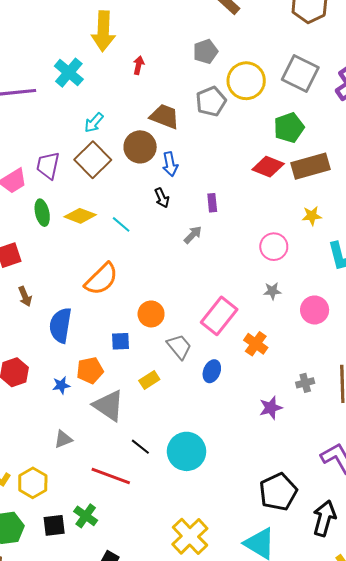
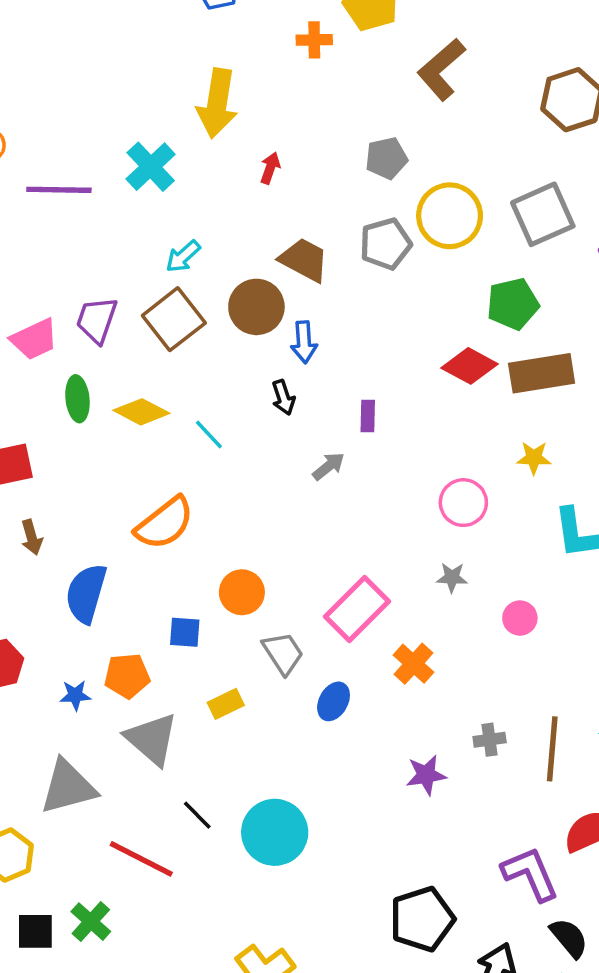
gray square: (300, 74) -> (543, 214), turned 33
pink circle: (315, 310) -> (520, 618), size x0.7
gray triangle: (63, 439) -> (68, 787), size x1.8

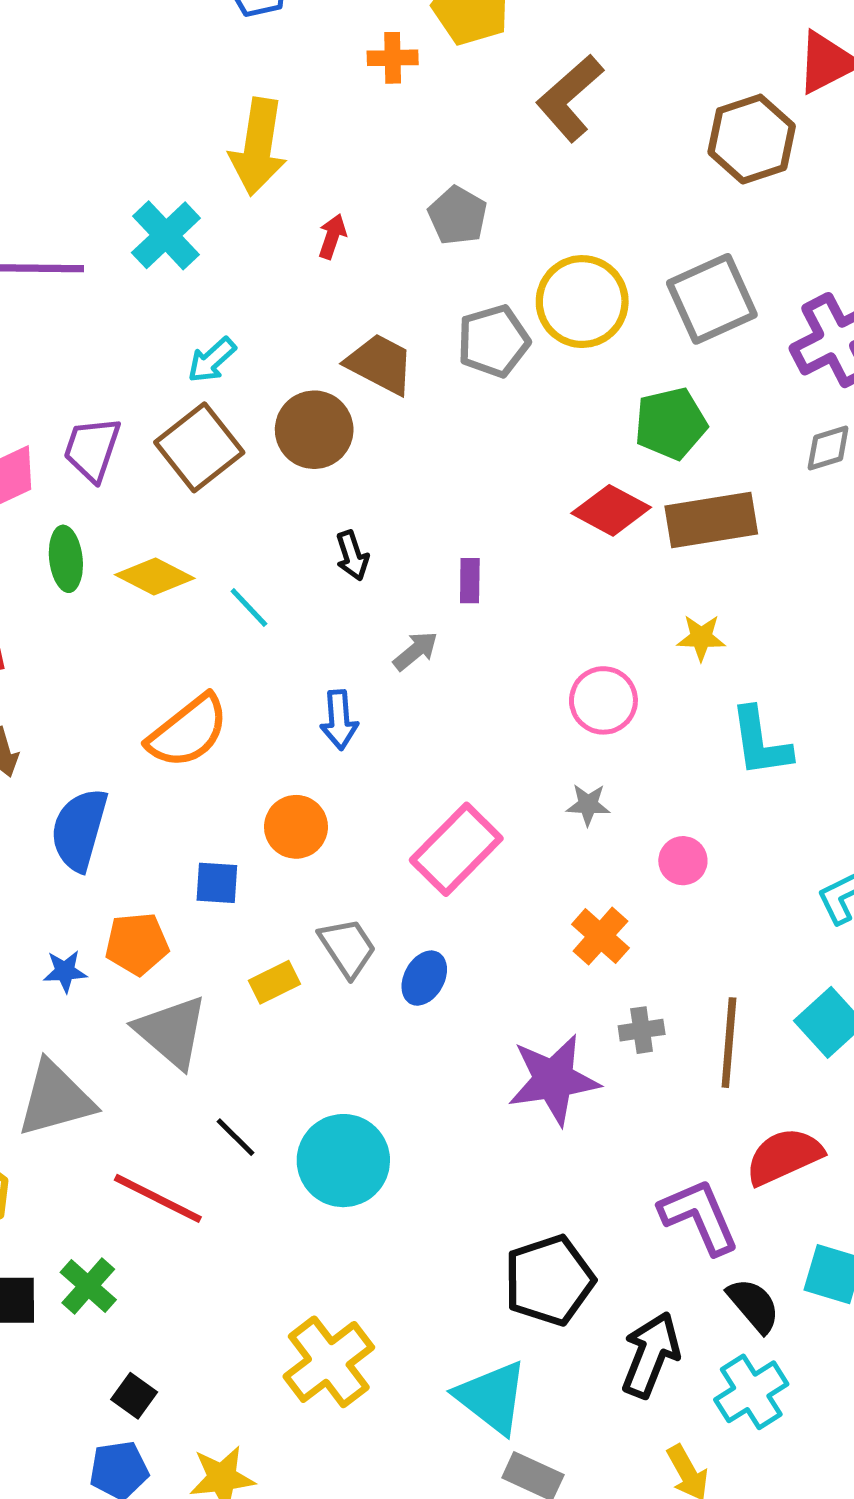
gray pentagon: (386, 158) -> (458, 216), moved, turned -30
blue arrow: (304, 342) -> (339, 720), moved
gray trapezoid: (283, 653) -> (347, 947), moved
orange cross: (413, 664) -> (600, 936), moved
purple star: (426, 775) -> (554, 1080), size x1.6

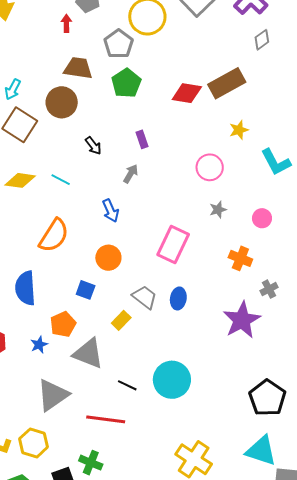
red arrow: (332, 236) -> (66, 23), moved
green pentagon: (671, 424) -> (126, 83), moved
blue square: (217, 883) -> (86, 290), turned 36

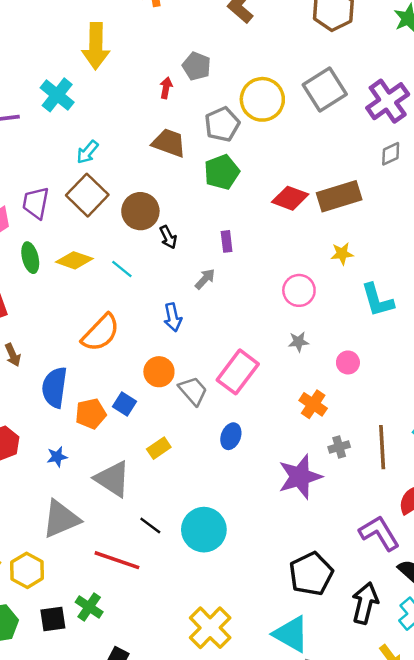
brown circle: (62, 102) -> (140, 211), moved
gray trapezoid: (145, 297) -> (193, 391), moved
orange pentagon: (63, 324) -> (91, 414), moved

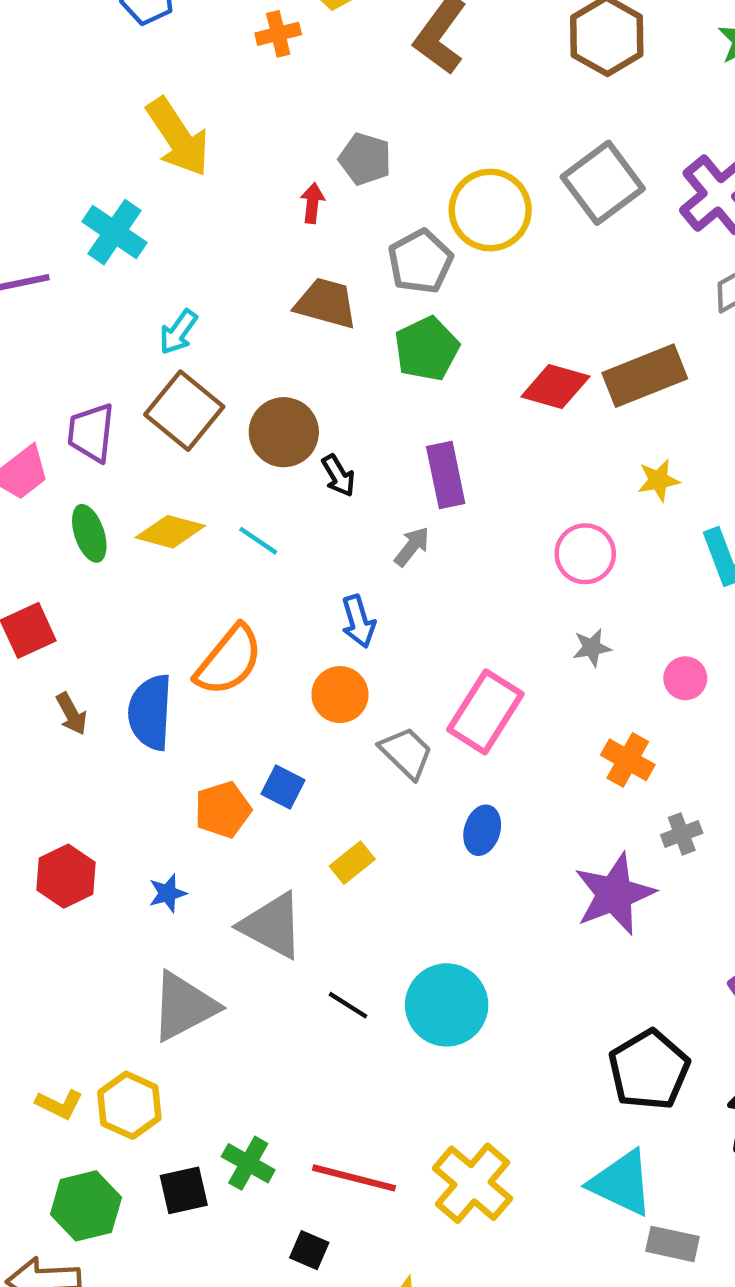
yellow arrow: (96, 46) -> (178, 137), turned -30
purple rectangle: (227, 241) -> (446, 475), size x1.6
orange circle: (159, 372) -> (340, 695), moved
blue semicircle: (55, 387) -> (150, 712), moved
red line: (117, 560) -> (354, 1178), moved

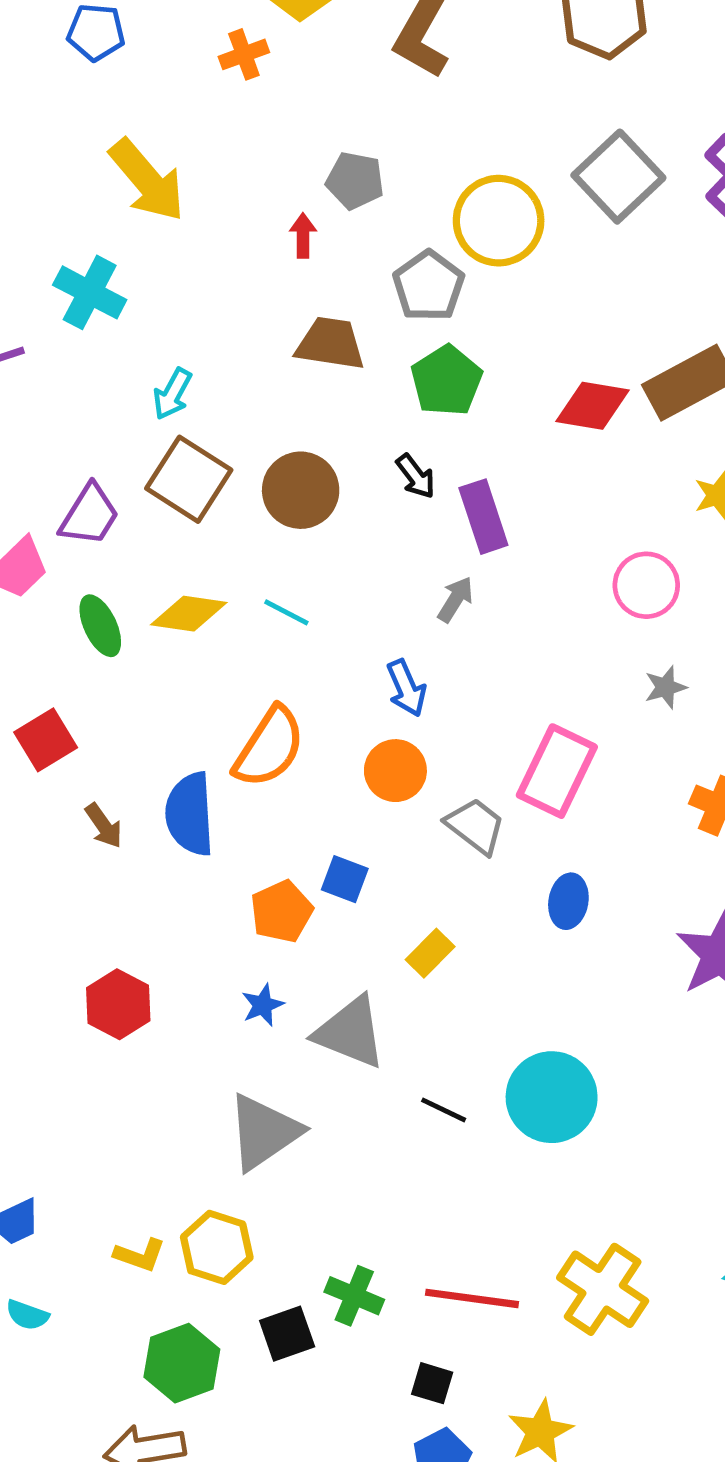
purple trapezoid: (91, 433) -> (89, 515), turned -148
black arrow: (338, 476) -> (416, 476), moved
blue star: (168, 893) -> (263, 1005), moved

